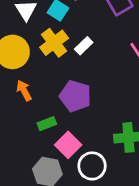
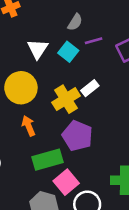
yellow cross: (54, 43) -> (66, 99), moved
green rectangle: (47, 124) -> (47, 160), size x1.6

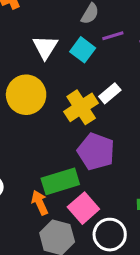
orange arrow: (29, 126) -> (40, 203), moved

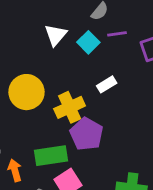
yellow circle: (26, 95) -> (26, 92), moved
yellow cross: (81, 107) -> (70, 107), moved
orange arrow: (40, 203) -> (15, 170), moved

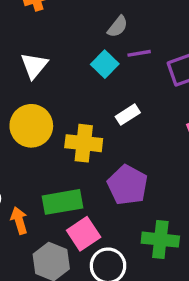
white triangle: (56, 35) -> (34, 66), moved
yellow cross: (70, 107) -> (84, 143), turned 32
purple pentagon: (87, 134) -> (128, 185), moved

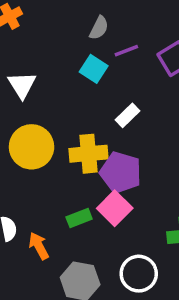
purple pentagon: (128, 185) -> (121, 172), moved
green rectangle: (62, 202) -> (79, 218), size x0.6
pink square: (84, 234) -> (115, 208), moved

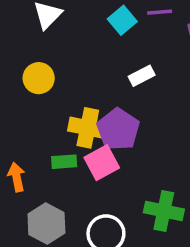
yellow circle: (32, 147) -> (39, 78), size x0.7
yellow cross: (88, 154) -> (88, 128), moved

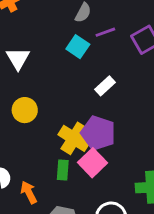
yellow cross: (88, 128) -> (74, 138), turned 36
green rectangle: (64, 162) -> (63, 170), turned -66

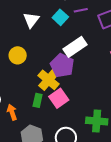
white triangle: (18, 58) -> (31, 20), moved
white rectangle: (105, 86) -> (75, 47), size x1.6
purple pentagon: (98, 133) -> (62, 65), moved

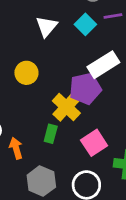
purple pentagon: (62, 65) -> (85, 89), turned 30
pink square: (59, 98) -> (94, 143), moved

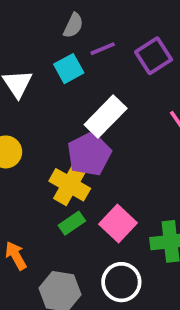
cyan square: (85, 24) -> (69, 69), turned 30
green rectangle: (51, 134) -> (72, 223), moved, turned 54

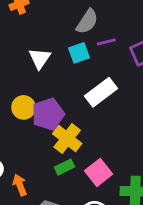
gray semicircle: (73, 25) -> (87, 22), size x1.4
purple pentagon: (89, 154) -> (48, 114), moved

